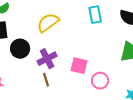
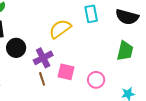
yellow semicircle: (48, 23) -> (60, 29), moved
pink square: (79, 66) -> (66, 72), moved

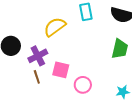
pink circle: (96, 80) -> (83, 85), moved

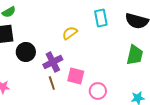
yellow semicircle: (55, 27) -> (70, 33), size x0.7

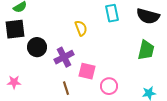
yellow semicircle: (70, 33) -> (81, 28), turned 105
brown line: (52, 83) -> (66, 88), moved

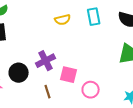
yellow semicircle: (81, 28) -> (63, 20), moved, turned 98
black circle: (37, 47) -> (19, 73), moved

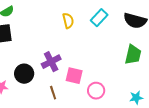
cyan rectangle: (94, 17) -> (99, 18), turned 54
yellow semicircle: (63, 20) -> (68, 21), turned -91

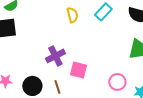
black circle: (24, 74) -> (32, 86), moved
pink circle: (96, 91) -> (117, 82), moved

